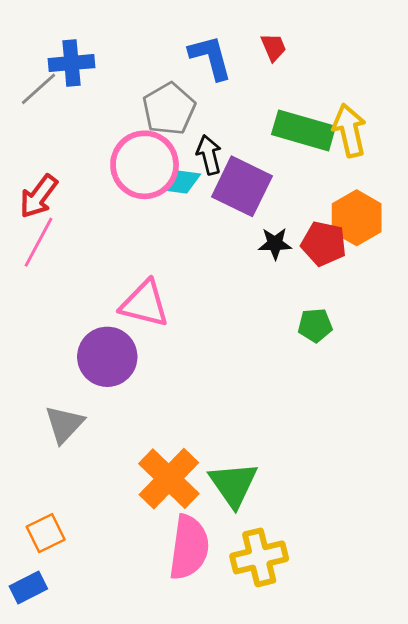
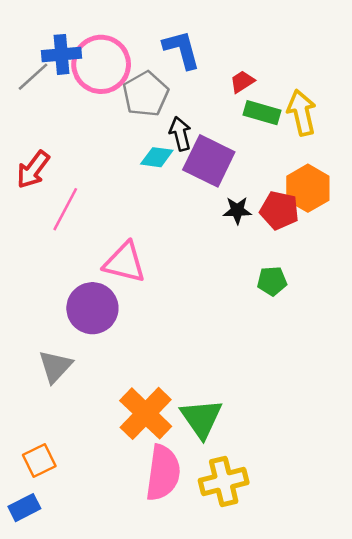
red trapezoid: (274, 47) -> (242, 82), moved, turned -100
green rectangle: (304, 130) -> (262, 113), size x0.7
pink circle: (145, 165) -> (101, 64), moved
pink line: (38, 242) -> (65, 209), moved

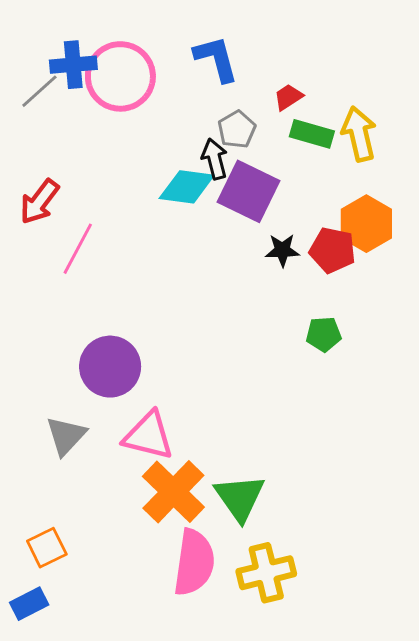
gray pentagon: (146, 94) -> (237, 129), moved, size x0.7
cyan diamond: (157, 157) -> (187, 187), size x1.4
pink triangle: (125, 262) -> (148, 436), moved

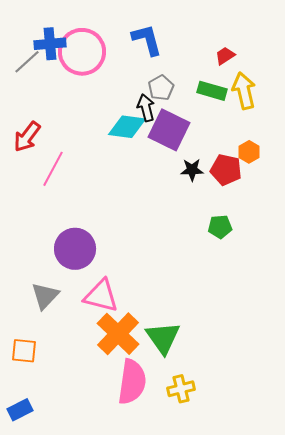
red trapezoid: (288, 97) -> (225, 56), moved
orange hexagon: (366, 224) -> (249, 152), size x0.6
orange square: (47, 548) -> (24, 351), moved, turned 32
yellow cross: (266, 573) -> (181, 389), size x0.7

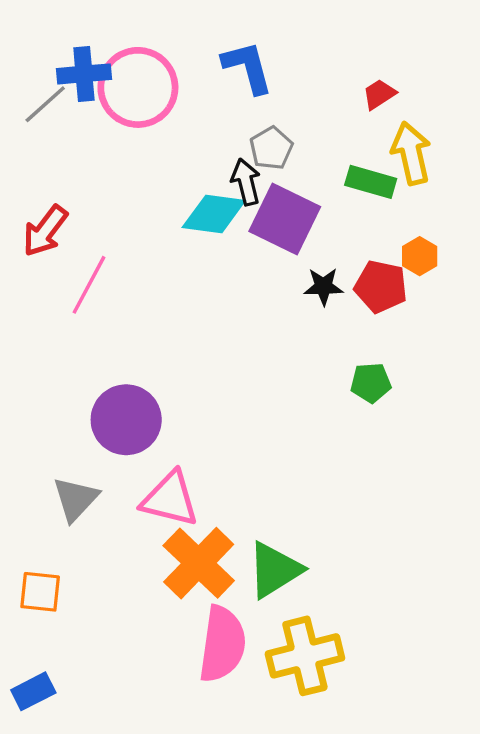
green rectangle: (212, 91) -> (371, 182), moved
green triangle: (163, 338) -> (275, 570), turned 33
yellow cross: (181, 389) -> (305, 656), size x1.6

